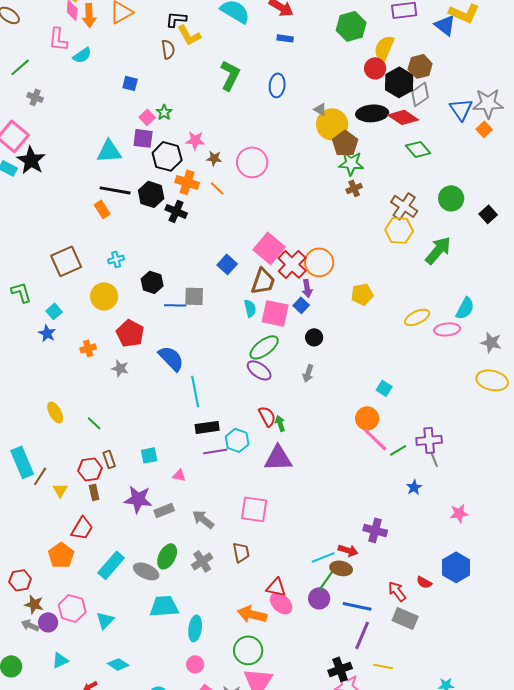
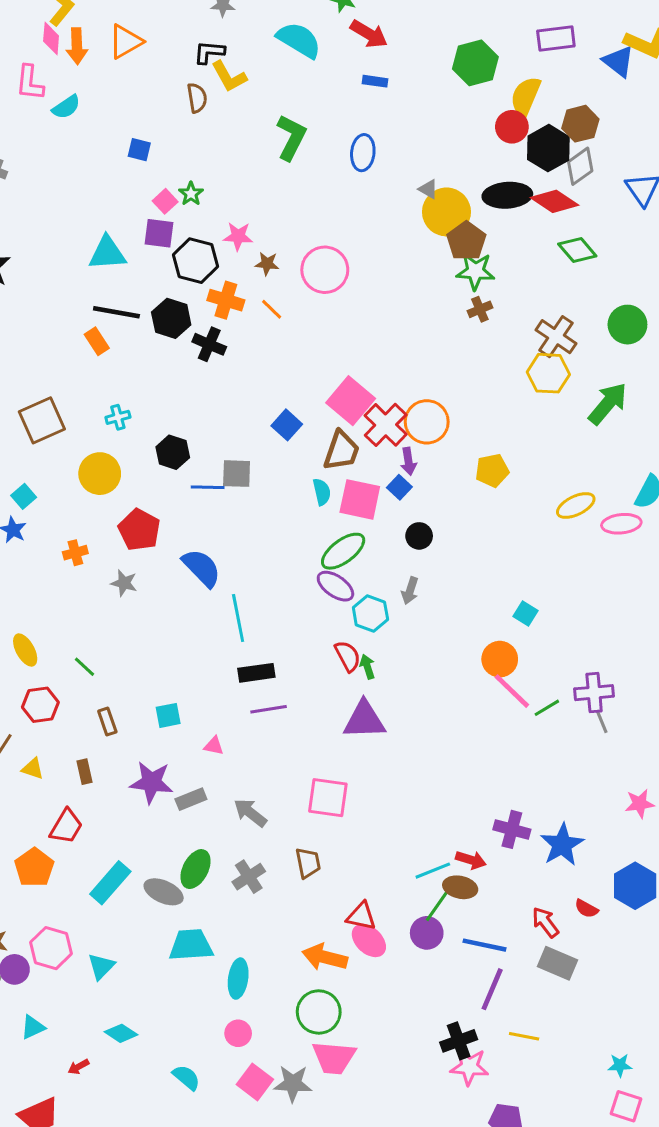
cyan hexagon: (237, 440) -> (370, 613), moved
red hexagon: (90, 469) -> (40, 705), moved
blue star: (414, 487) -> (562, 845), moved, size x1.8
yellow triangle: (60, 490) -> (33, 769), turned -42

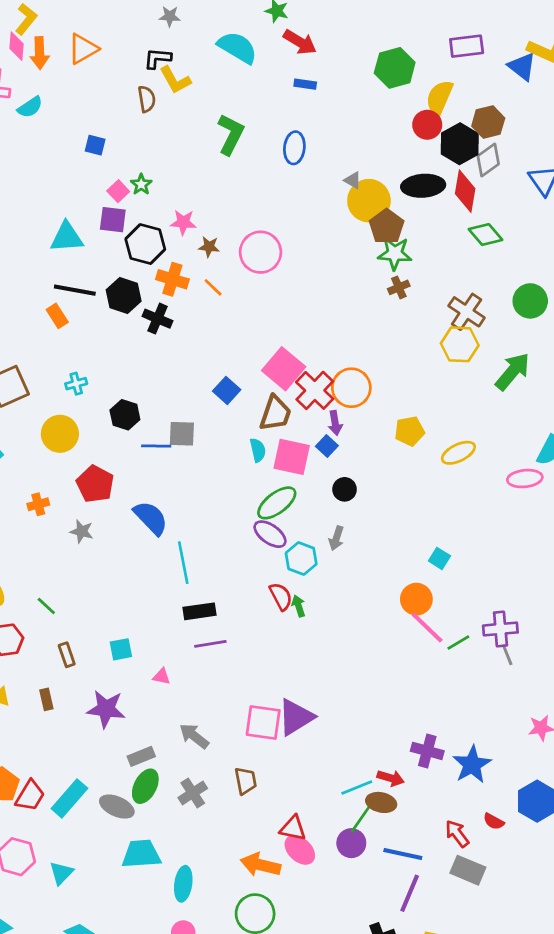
red diamond: (554, 201) -> (465, 191), turned 66
yellow ellipse: (576, 506) -> (458, 453), moved
purple triangle: (364, 720) -> (296, 717), moved, turned -30
gray rectangle: (191, 799) -> (141, 756), moved
red trapezoid: (66, 826) -> (30, 796), moved

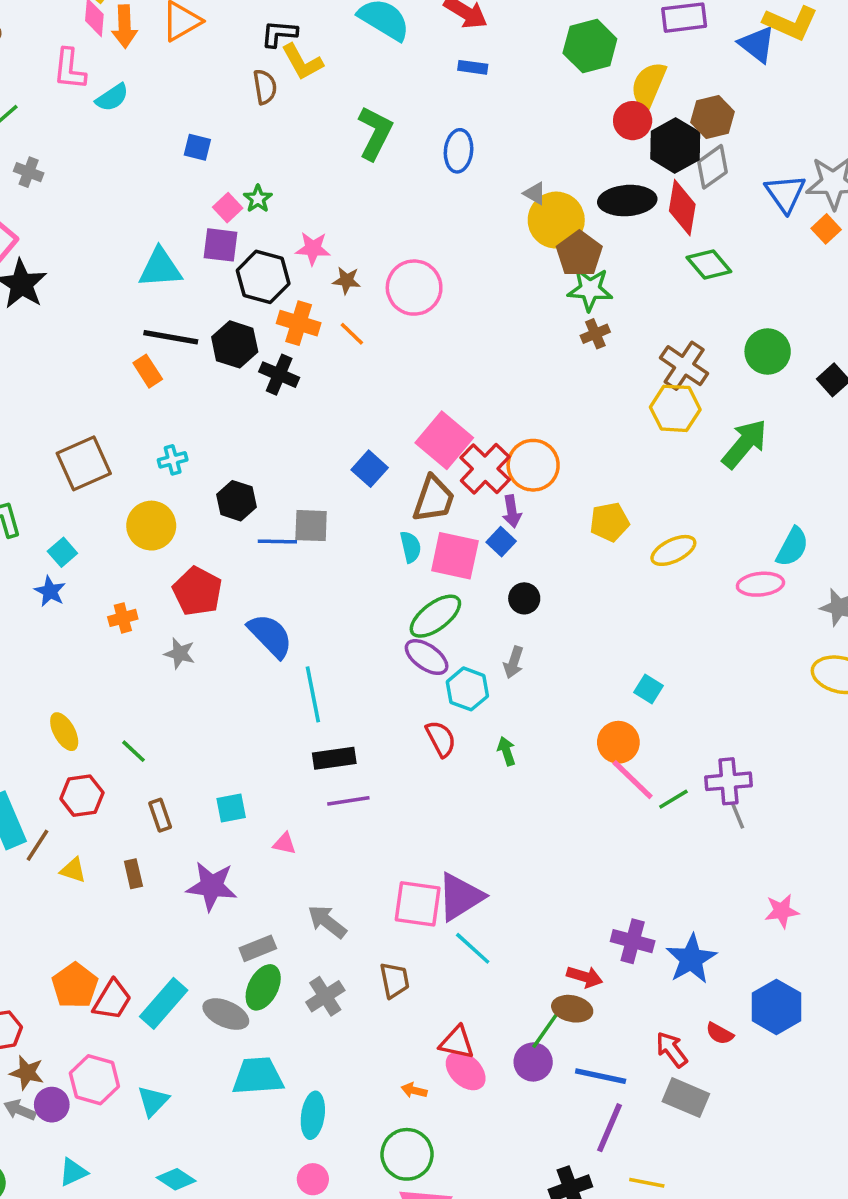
green arrow: (298, 606) -> (506, 751), moved
cyan line: (357, 788) -> (473, 948), moved, turned 64
orange arrow: (261, 865) -> (414, 1090), size x0.5

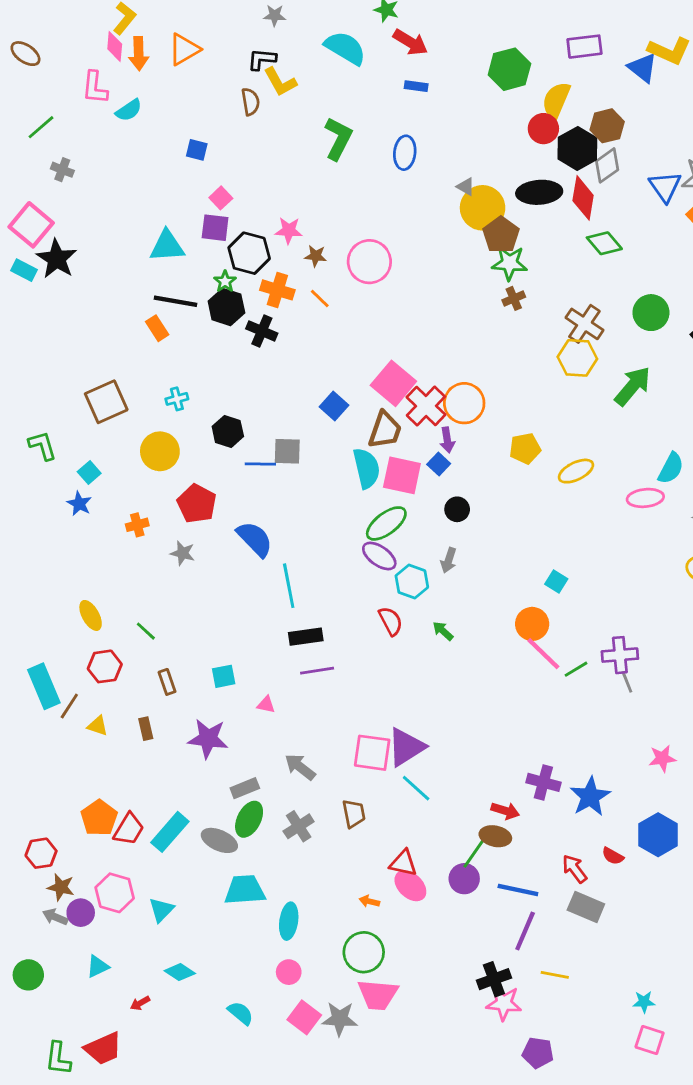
green star: (258, 199) -> (225, 281), moved
cyan semicircle: (411, 547) -> (367, 468), size x1.6
green arrow: (506, 751) -> (443, 631), turned -30

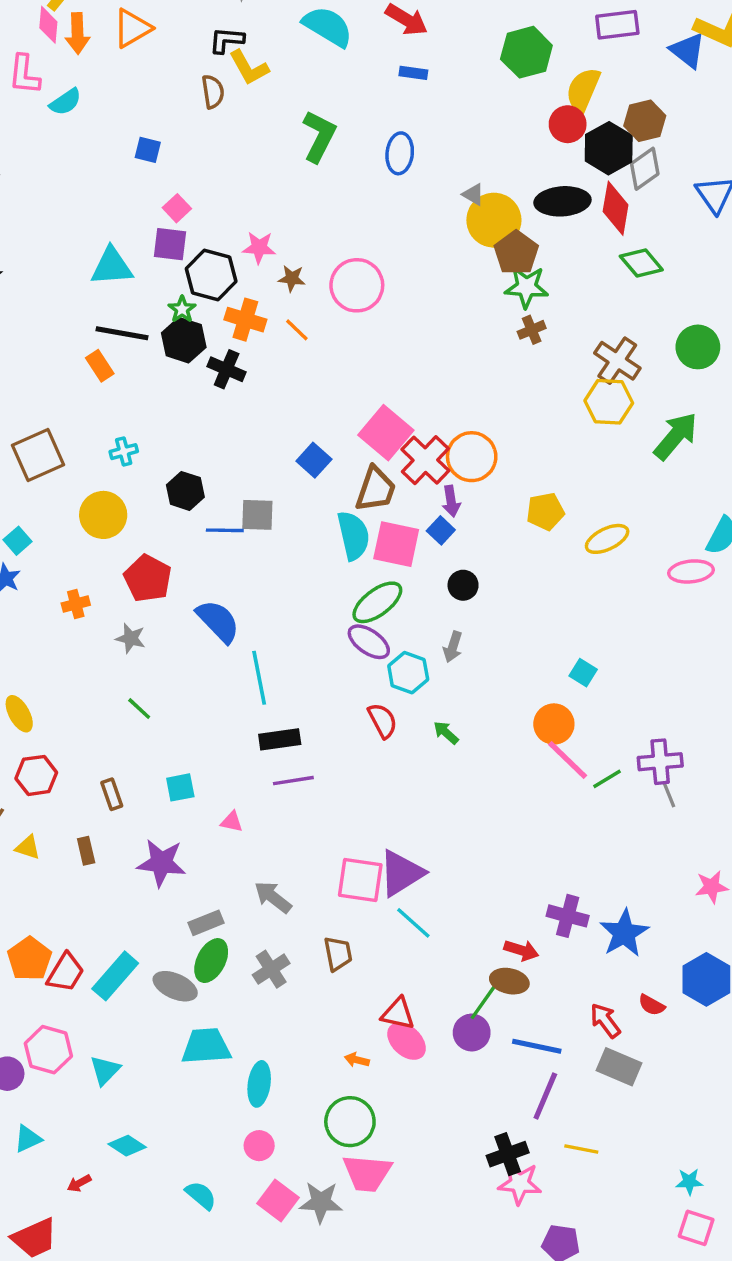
green line: (146, 631) -> (139, 709), moved

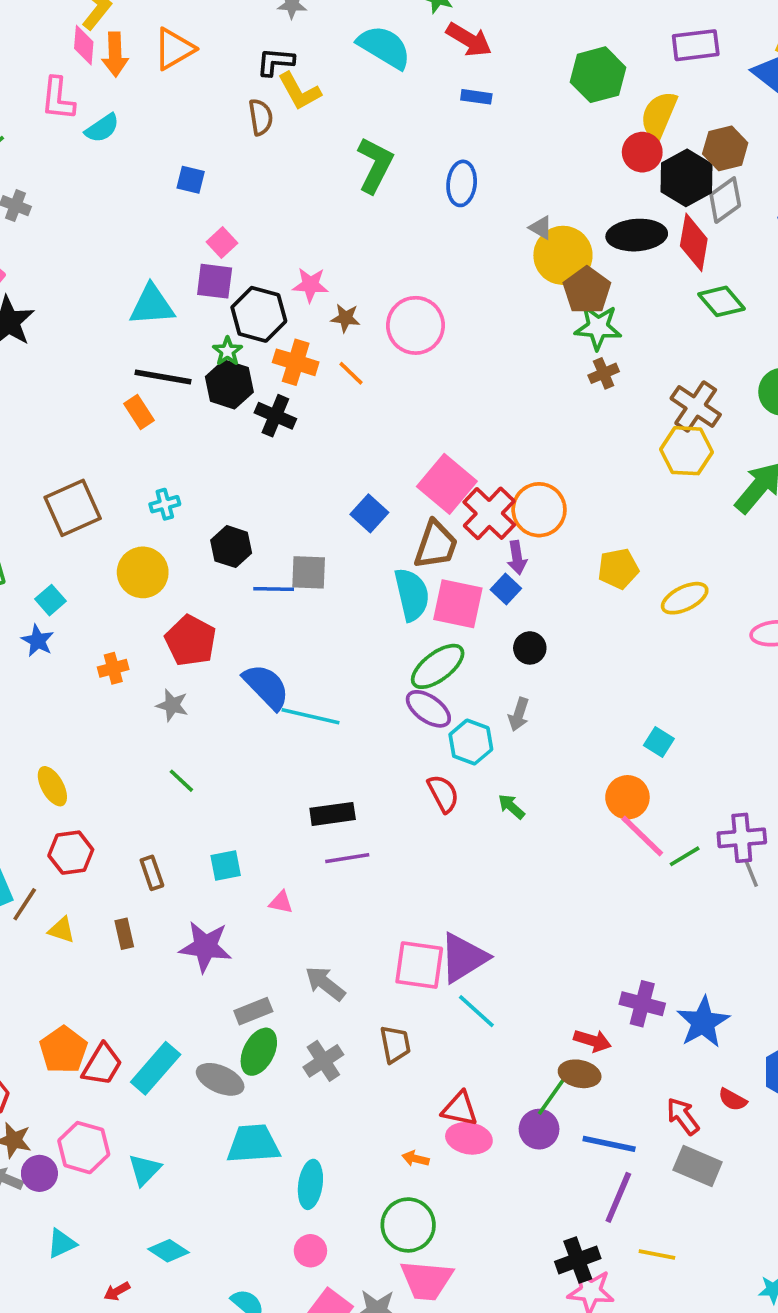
cyan line: (259, 678) -> (310, 716), moved, turned -66
pink ellipse: (407, 1041) -> (469, 1138), turned -33

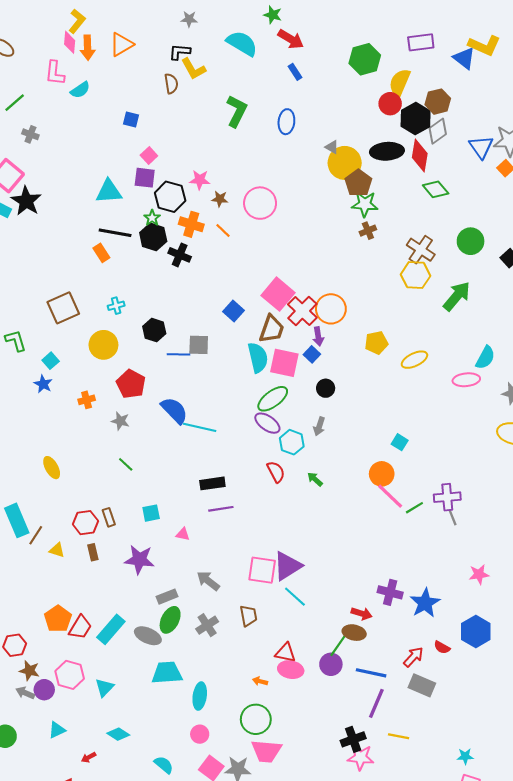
blue rectangle: (476, 97) -> (295, 72), turned 49
red hexagon: (71, 853) -> (85, 523), moved
red arrow: (683, 1116) -> (413, 657), turned 80

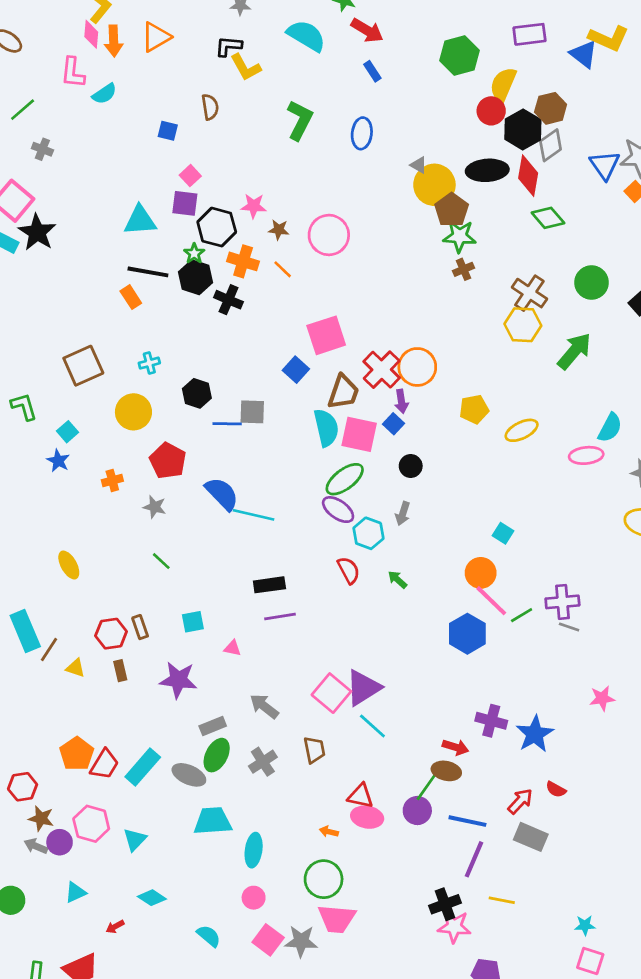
brown semicircle: (171, 84) -> (210, 107), moved
pink square: (278, 294) -> (326, 335), moved, turned 32
gray line: (453, 517) -> (569, 627), turned -49
pink square: (262, 570) -> (331, 693), turned 32
blue hexagon: (476, 632) -> (467, 634), moved

